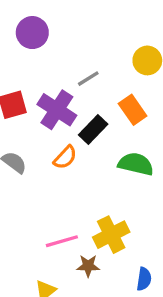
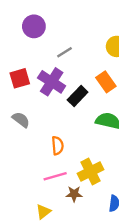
gray line: (88, 79) -> (65, 52), moved
orange semicircle: (65, 157) -> (58, 146), moved, turned -48

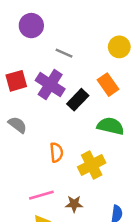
gray line: (65, 52) -> (64, 53), turned 56
yellow cross: (91, 172) -> (92, 165), moved
pink line: (55, 176) -> (41, 195), moved

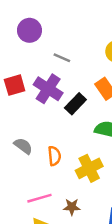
gray semicircle: (17, 125) -> (23, 146), moved

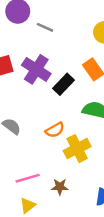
gray line: (62, 58) -> (45, 27), moved
orange semicircle: (54, 156) -> (55, 130), moved, turned 66

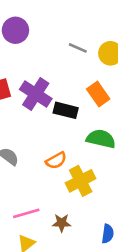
gray line: (45, 27) -> (78, 48), moved
black rectangle: (63, 84) -> (66, 110), turned 60

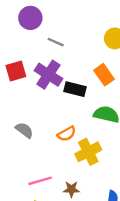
gray line: (78, 48) -> (56, 42), moved

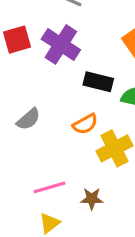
black rectangle: (75, 89) -> (98, 82), moved
gray semicircle: (24, 130) -> (28, 119), turned 102

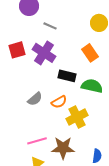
gray semicircle: (28, 119) -> (35, 99), moved
brown star: (92, 199) -> (63, 148), size x1.6

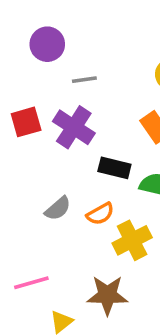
gray line: (50, 26) -> (84, 80), turned -32
pink line: (37, 141) -> (31, 283), moved

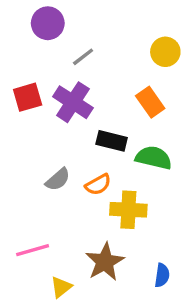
gray line: (84, 80) -> (83, 57), turned -30
yellow cross: (132, 240) -> (128, 210), turned 30
brown star: (107, 295) -> (105, 262), turned -30

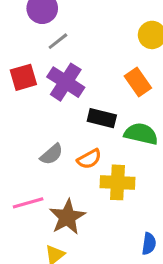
gray line: (83, 57) -> (58, 41), moved
pink line: (33, 250) -> (28, 203), moved
brown star: (105, 262) -> (67, 217), moved

